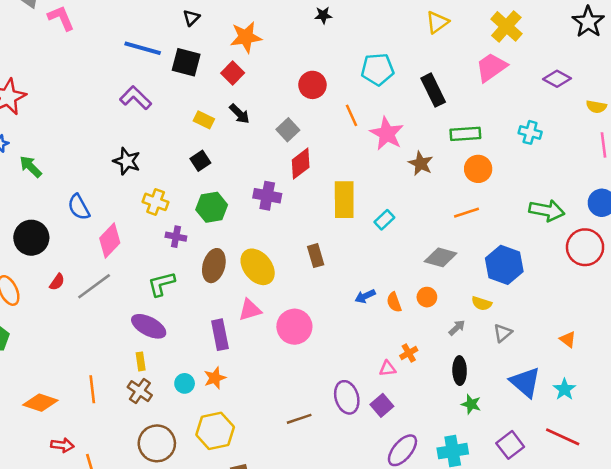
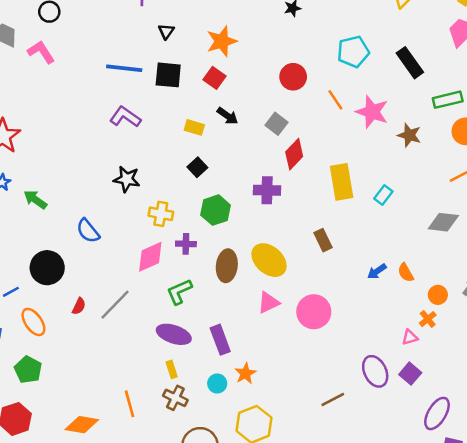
pink diamond: (110, 240) -> (150, 257), moved, turned 32
orange circle: (427, 297) -> (438, 295), moved
purple rectangle: (220, 335) -> (220, 340), moved

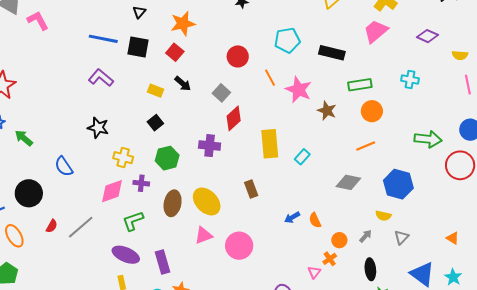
black rectangle: (410, 63) -> (332, 53), turned -45
pink triangle: (410, 337) -> (314, 272), turned -40

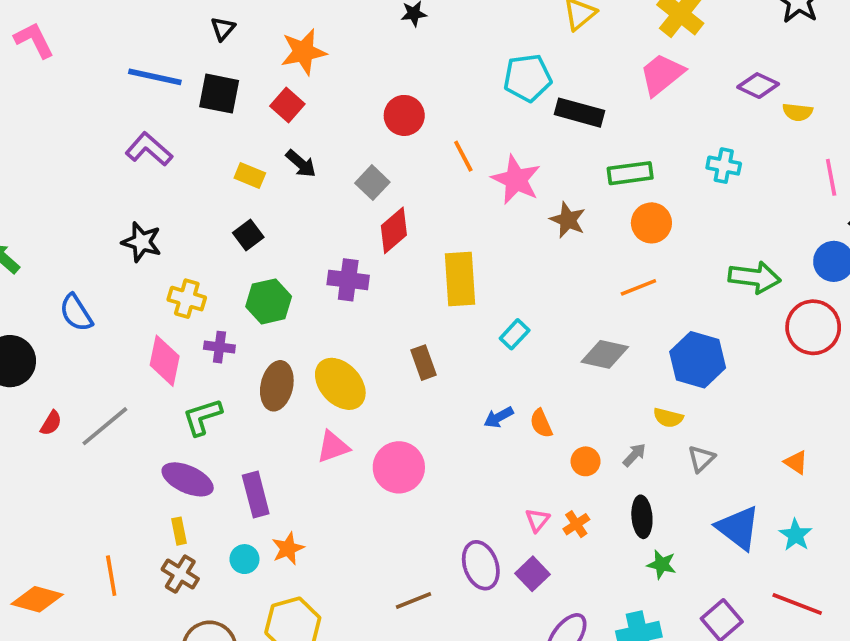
cyan pentagon: (287, 40) -> (528, 78), moved
yellow semicircle: (460, 55) -> (798, 112), moved
cyan rectangle: (302, 157) -> (515, 334), moved
pink diamond: (112, 191) -> (165, 361), turned -60
orange cross: (330, 259) -> (576, 524), moved

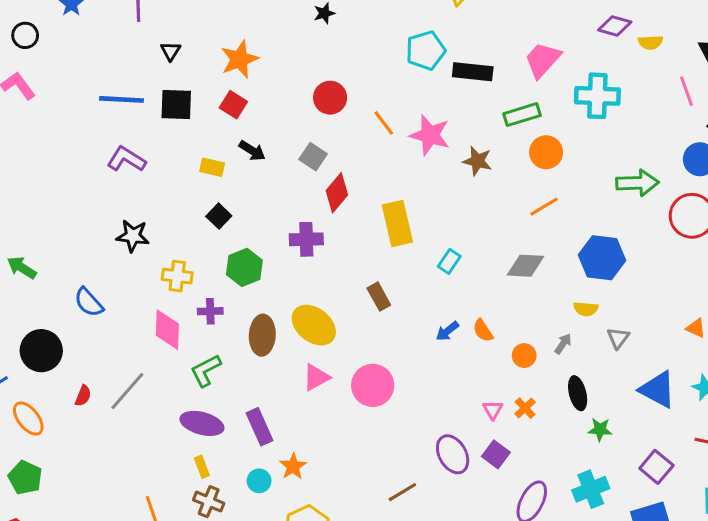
pink trapezoid: (662, 74) -> (543, 60), moved
cyan cross: (724, 166) -> (597, 96), size x1.6

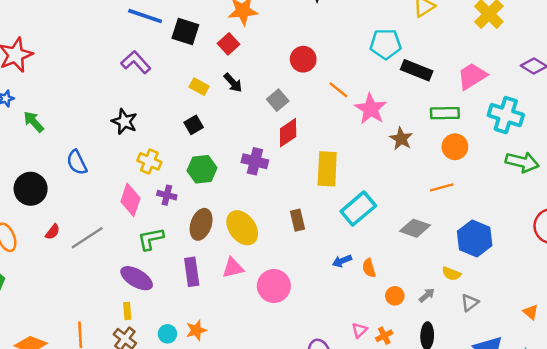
orange line: (384, 123) -> (338, 90), turned -30
green arrow: (637, 183) -> (522, 162), moved
cyan rectangle: (449, 261) -> (358, 209), size x1.8
purple rectangle: (260, 427) -> (192, 272), moved

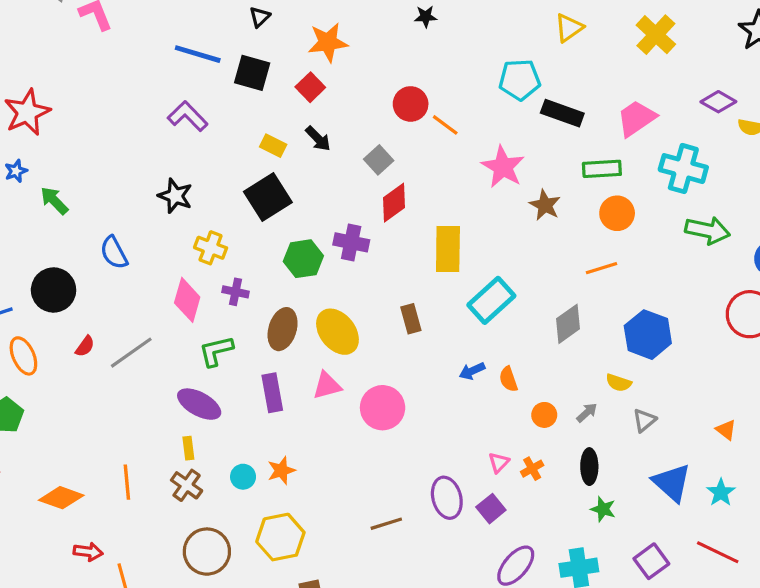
orange line: (338, 90) -> (445, 125), moved
black square: (194, 125) -> (268, 197), size x1.8
green hexagon: (202, 169) -> (303, 259), moved
gray diamond: (415, 228) -> (568, 324), turned -52

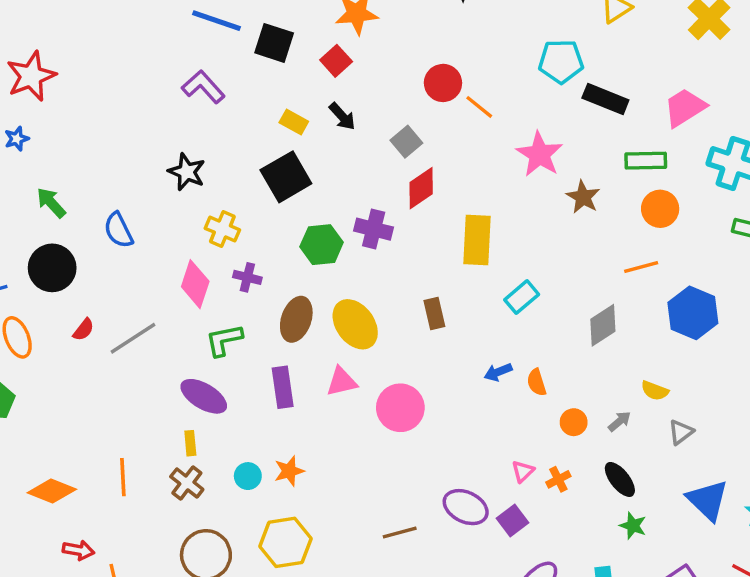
green arrow: (54, 201) -> (51, 203), moved
cyan rectangle: (491, 300) -> (522, 297), size x0.7
blue hexagon: (648, 335) -> (693, 313), moved
black ellipse: (589, 467) -> (620, 479), turned -40
purple ellipse: (447, 498) -> (466, 507), turned -51

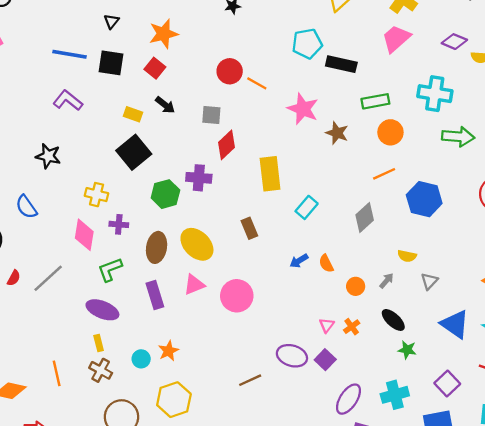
pink trapezoid: (685, 108) -> (396, 39), moved
gray square: (406, 142) -> (211, 115), turned -36
black star: (187, 172) -> (48, 156), moved

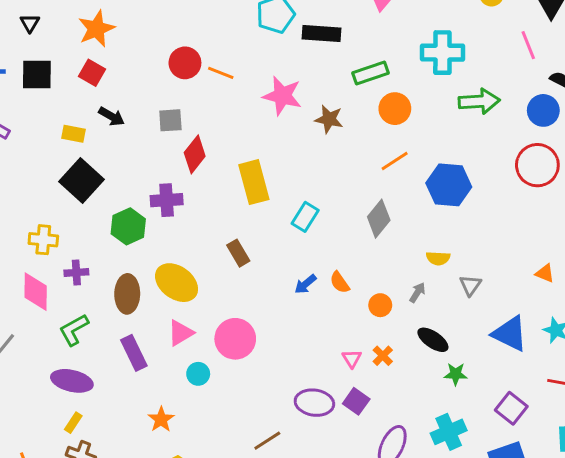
yellow rectangle: (99, 343) -> (73, 423), turned 56
cyan circle: (141, 359) -> (198, 374), moved

